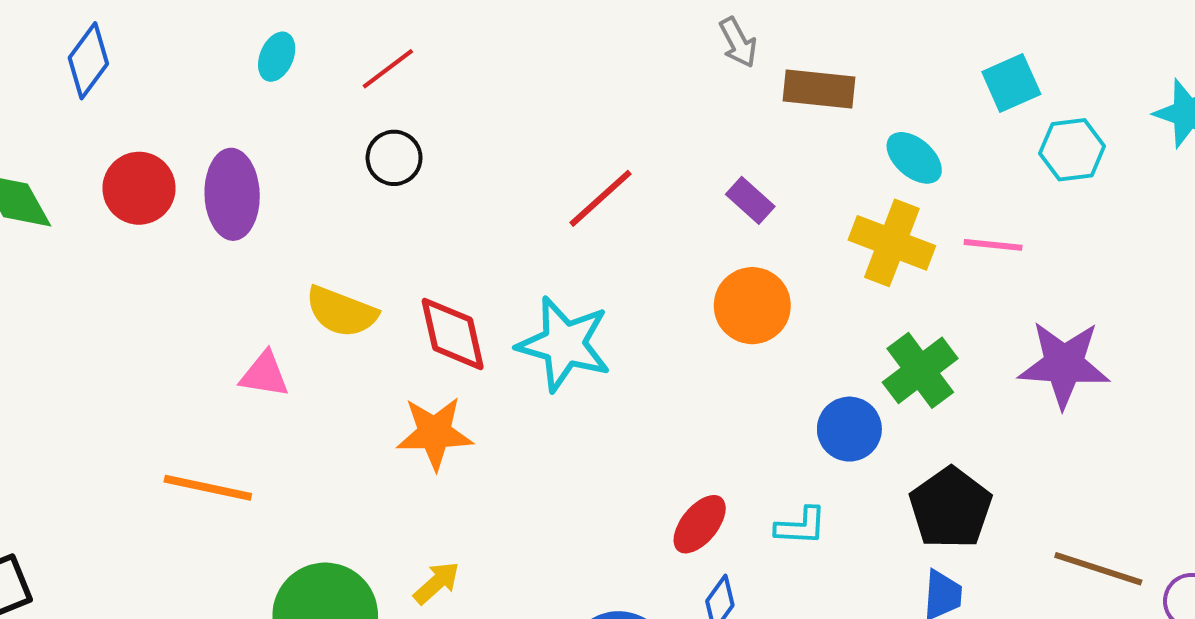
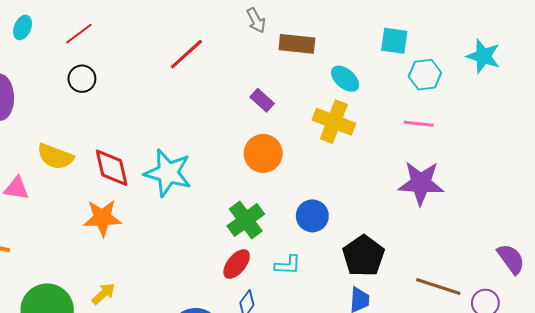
cyan square: (1011, 83) -> (394, 41), turned 32
red line: (600, 198) -> (186, 54), moved
pink line: (993, 245) -> (419, 124), moved
green cross: (920, 370) -> (246, 220), moved

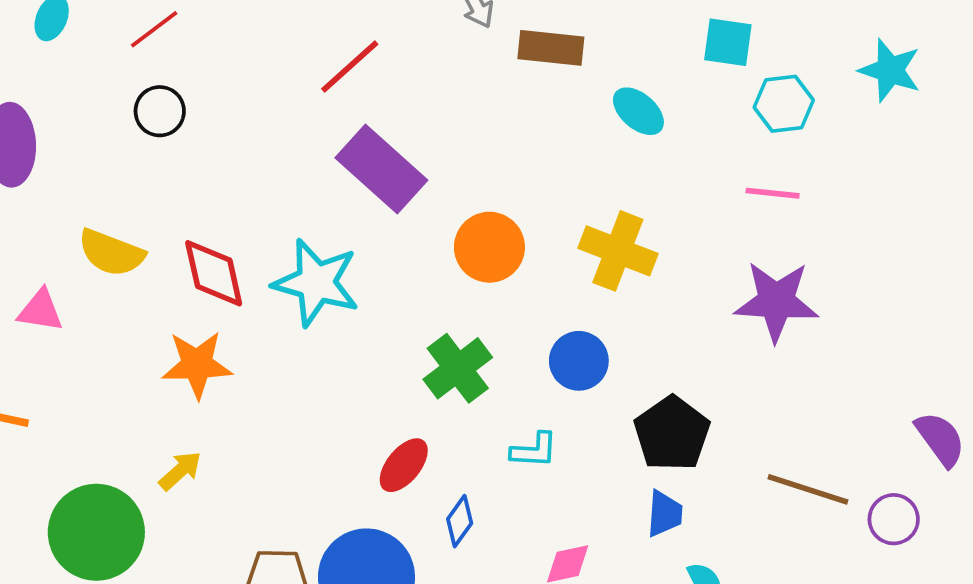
purple rectangle: (262, 100) -> (381, 169), moved, size x2.0
yellow cross: (334, 122) -> (618, 251), moved
red ellipse: (237, 264) -> (404, 465), moved
yellow arrow: (103, 294) -> (180, 471), moved

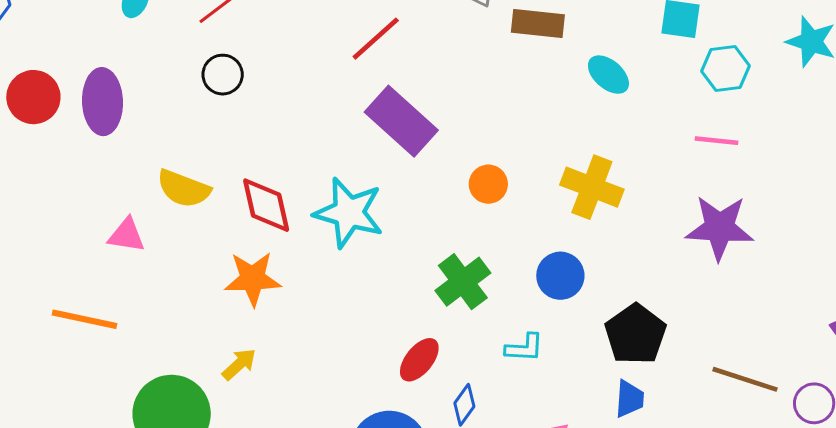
orange circle: (489, 247) -> (488, 184), size x0.7

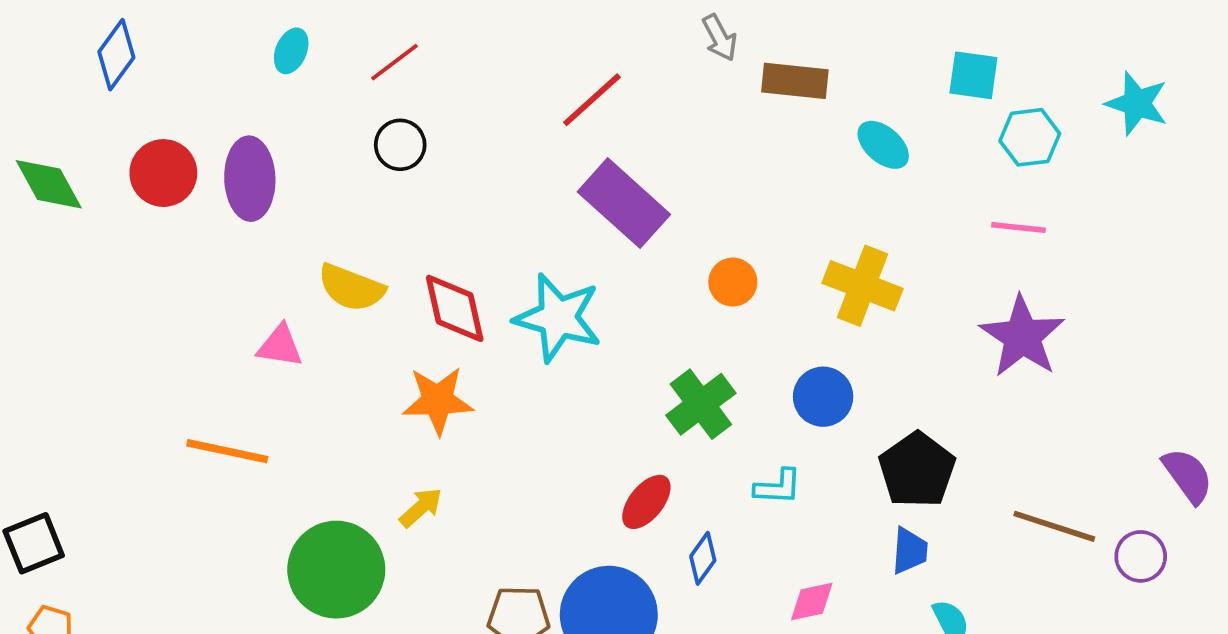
purple star: (720, 228) -> (1022, 337), turned 30

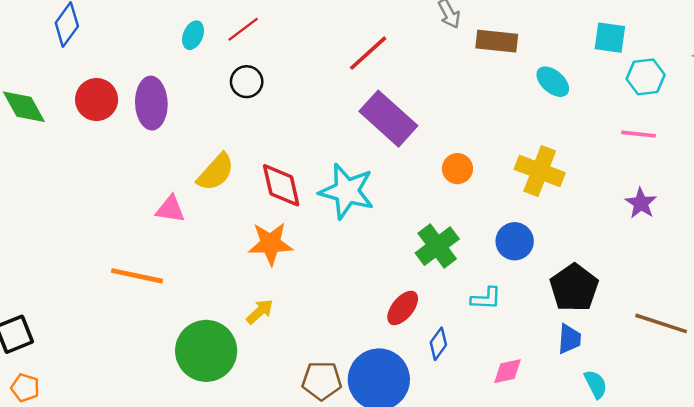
cyan ellipse: (291, 51) -> (193, 35), moved
yellow semicircle: (351, 288) -> (216, 172), turned -69
purple star: (1022, 337) -> (641, 203), size x0.6

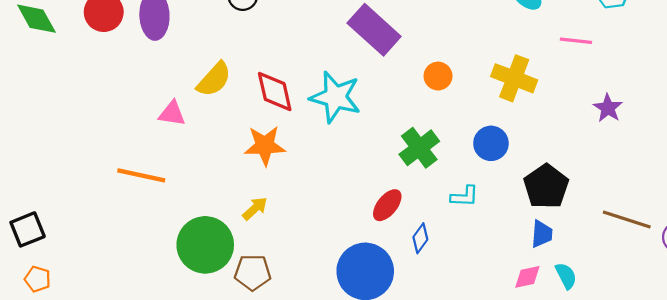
pink line: (639, 134) -> (576, 41), moved
pink diamond: (507, 371) -> (527, 277), moved
brown pentagon: (322, 381) -> (253, 272), moved

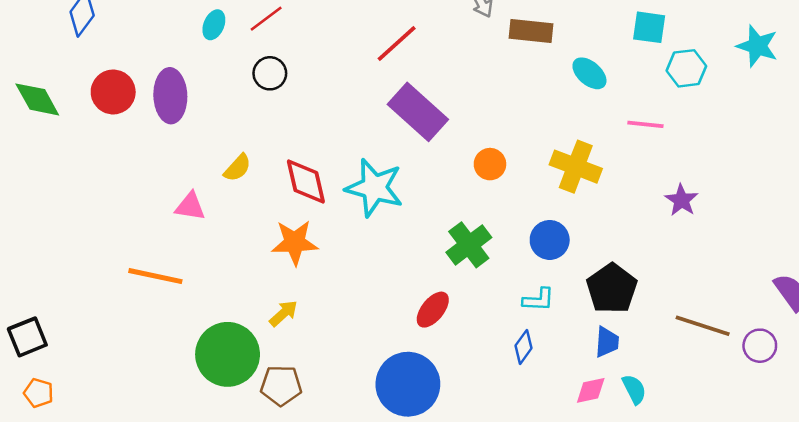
yellow semicircle: (214, 79) -> (238, 168), size x0.7
cyan L-shape: (464, 196) -> (538, 300), moved
blue diamond: (420, 238) -> (524, 347), moved

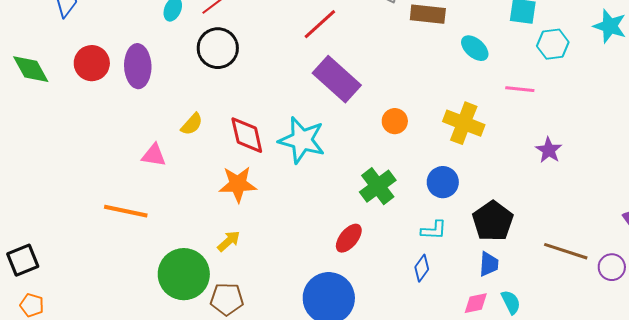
black circle: (270, 73) -> (218, 48), size x1.5

